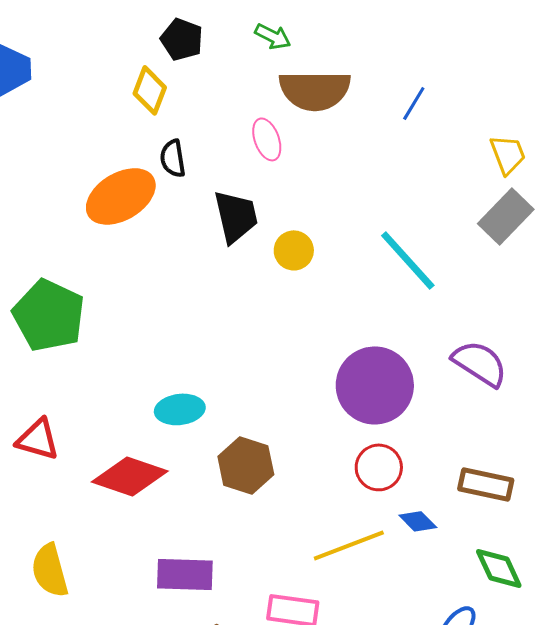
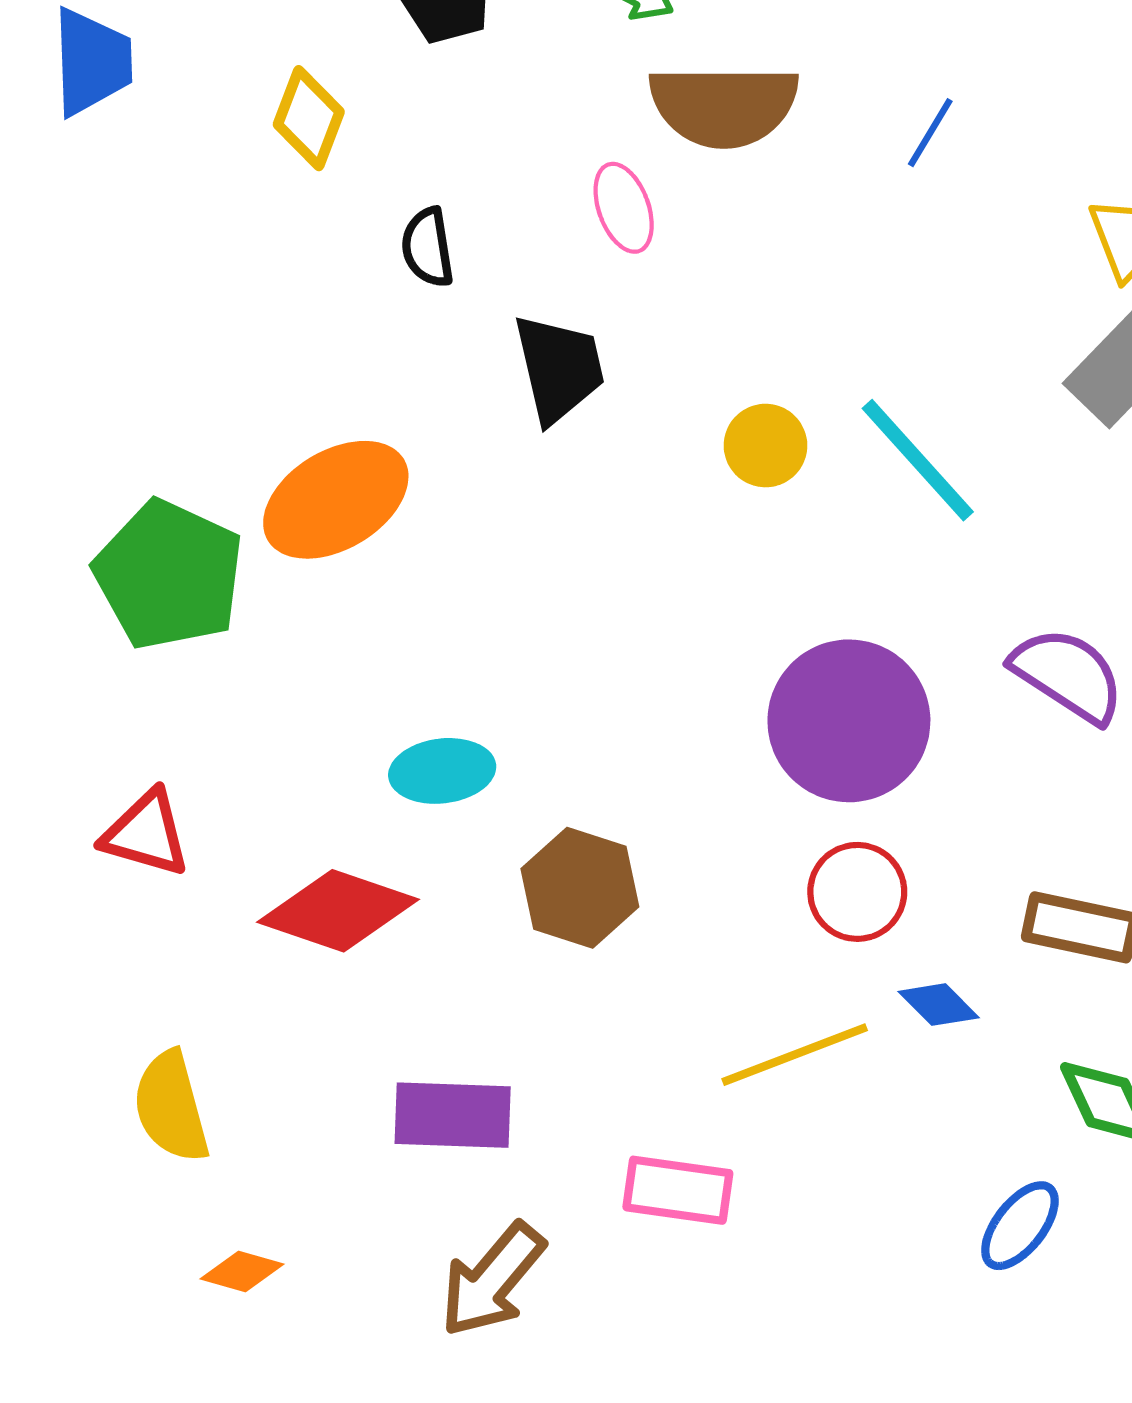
yellow diamond: (150, 90) -> (309, 118), moved
orange ellipse: (121, 196) -> (336, 500), moved
yellow circle: (294, 250) -> (765, 446), moved

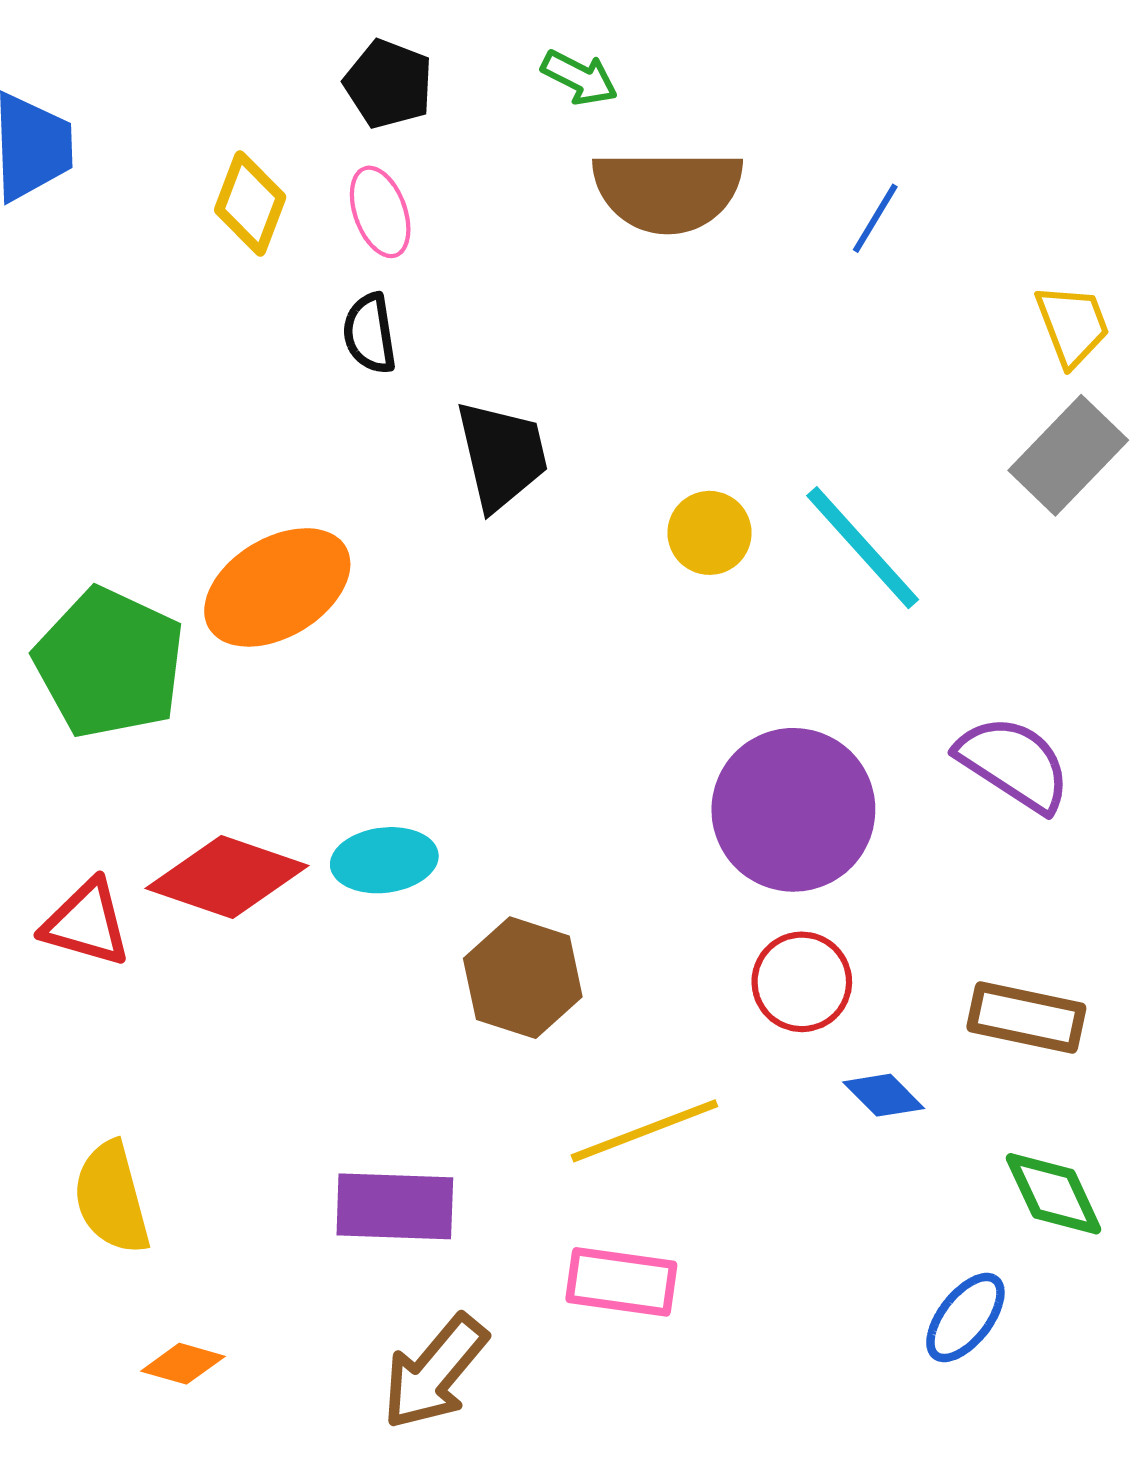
pink ellipse: (624, 208) -> (380, 212), moved
red diamond: (338, 911) -> (227, 877), moved
yellow line: (795, 1055) -> (644, 1131), moved

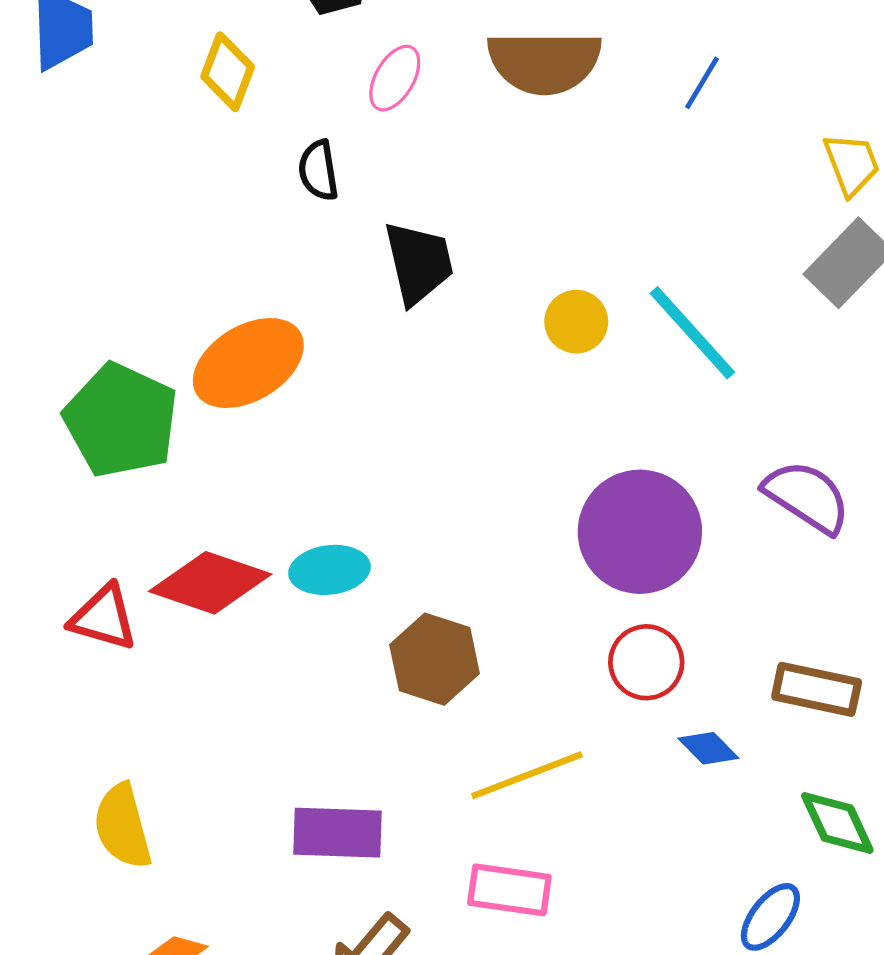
pink ellipse: (380, 212) -> (395, 78), moved, turned 50

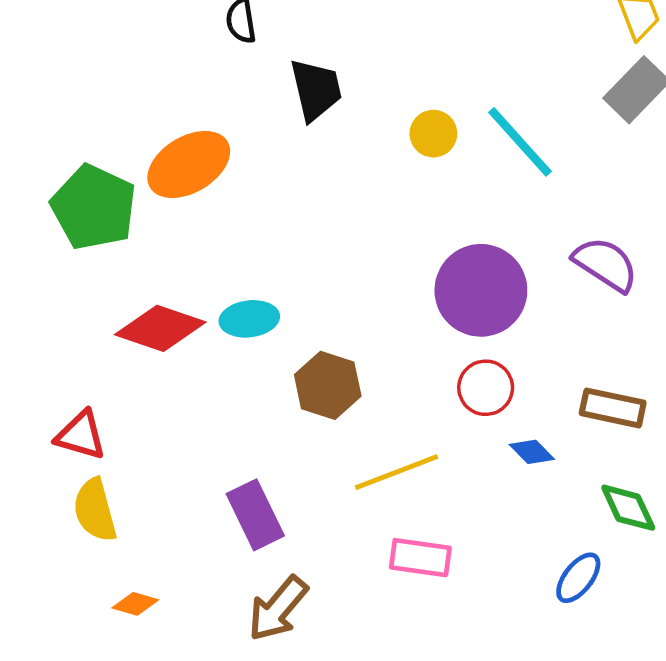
red triangle: (103, 618) -> (81, 435), moved
purple rectangle: (337, 833) -> (255, 515), turned 62
pink rectangle: (509, 890) -> (420, 558), moved

